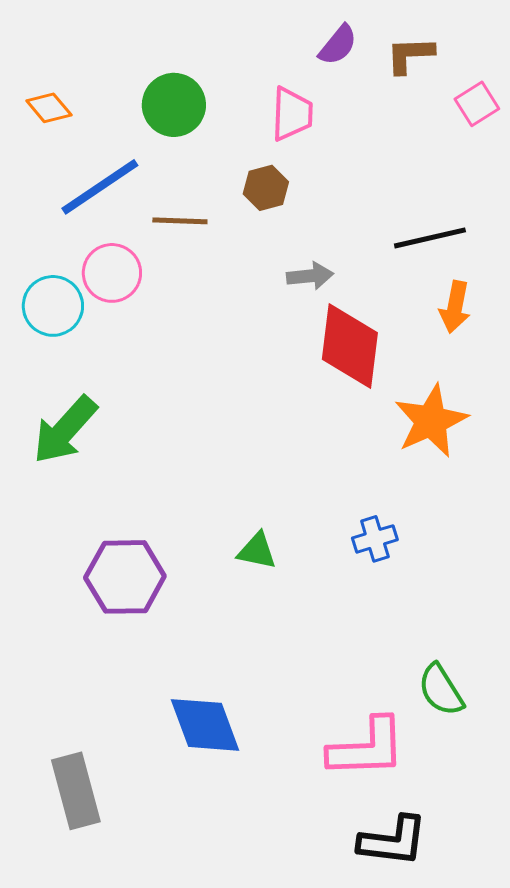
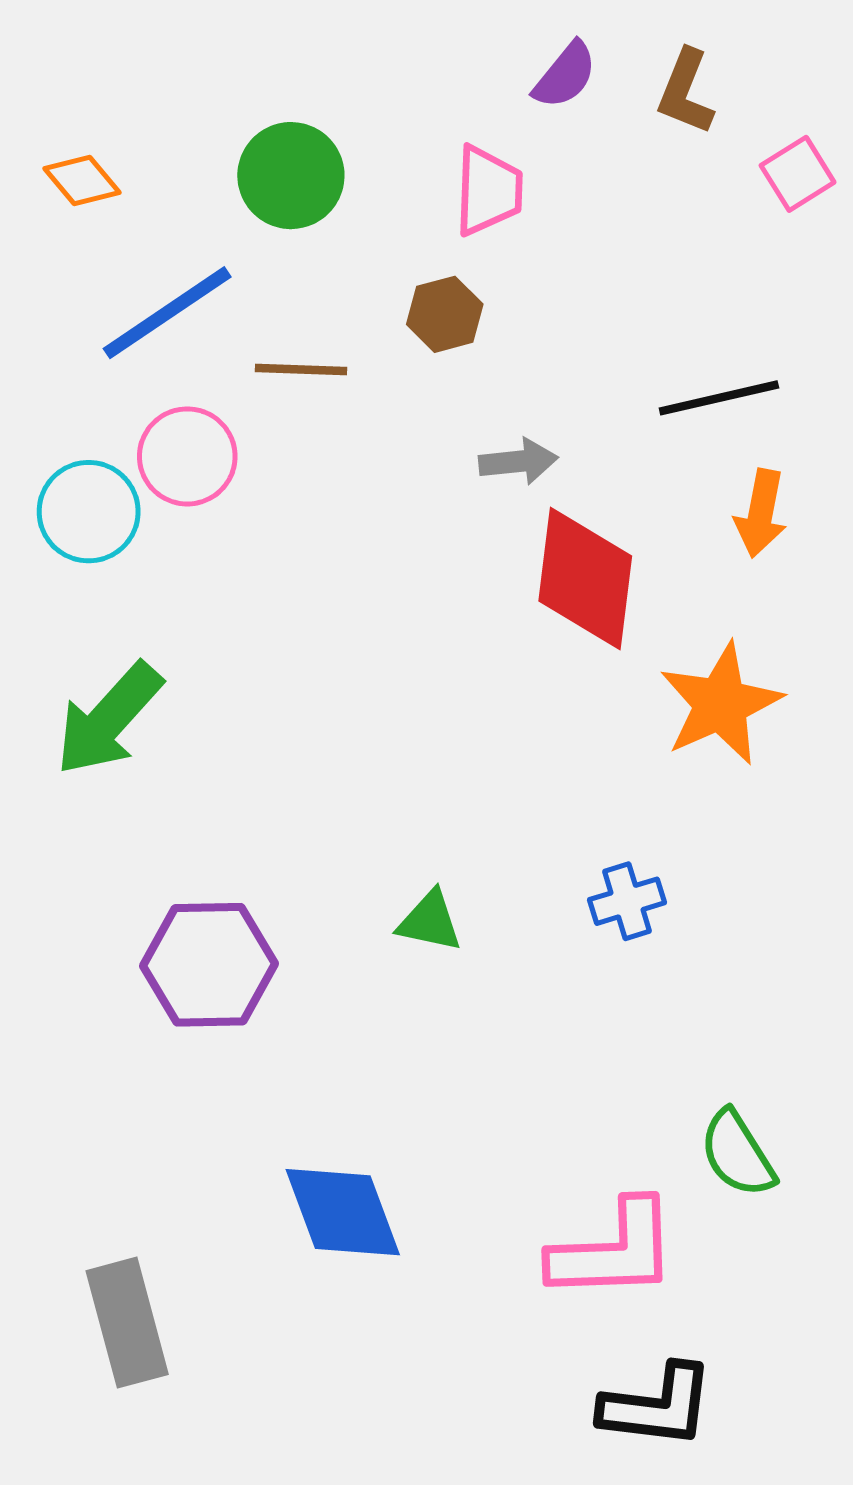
brown L-shape: (410, 55) -> (686, 92), turned -66

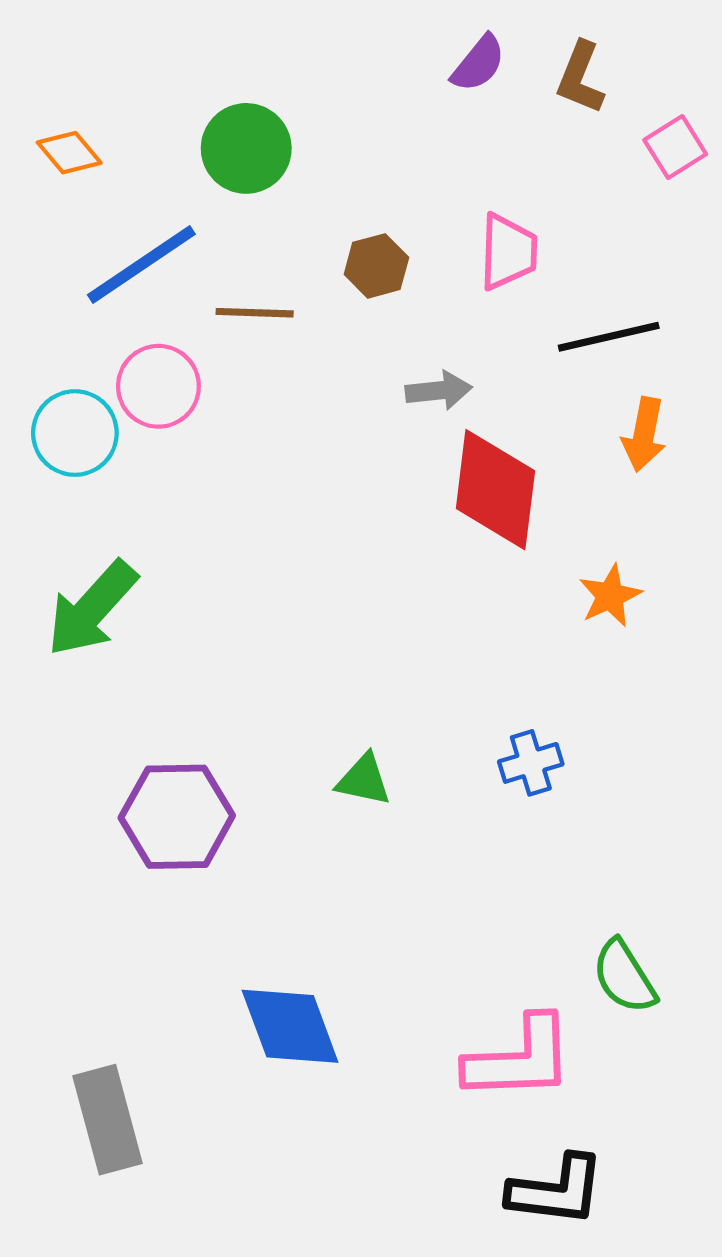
pink trapezoid: (488, 191) -> (508, 252), moved
orange star: (721, 704) -> (610, 596), size x0.6

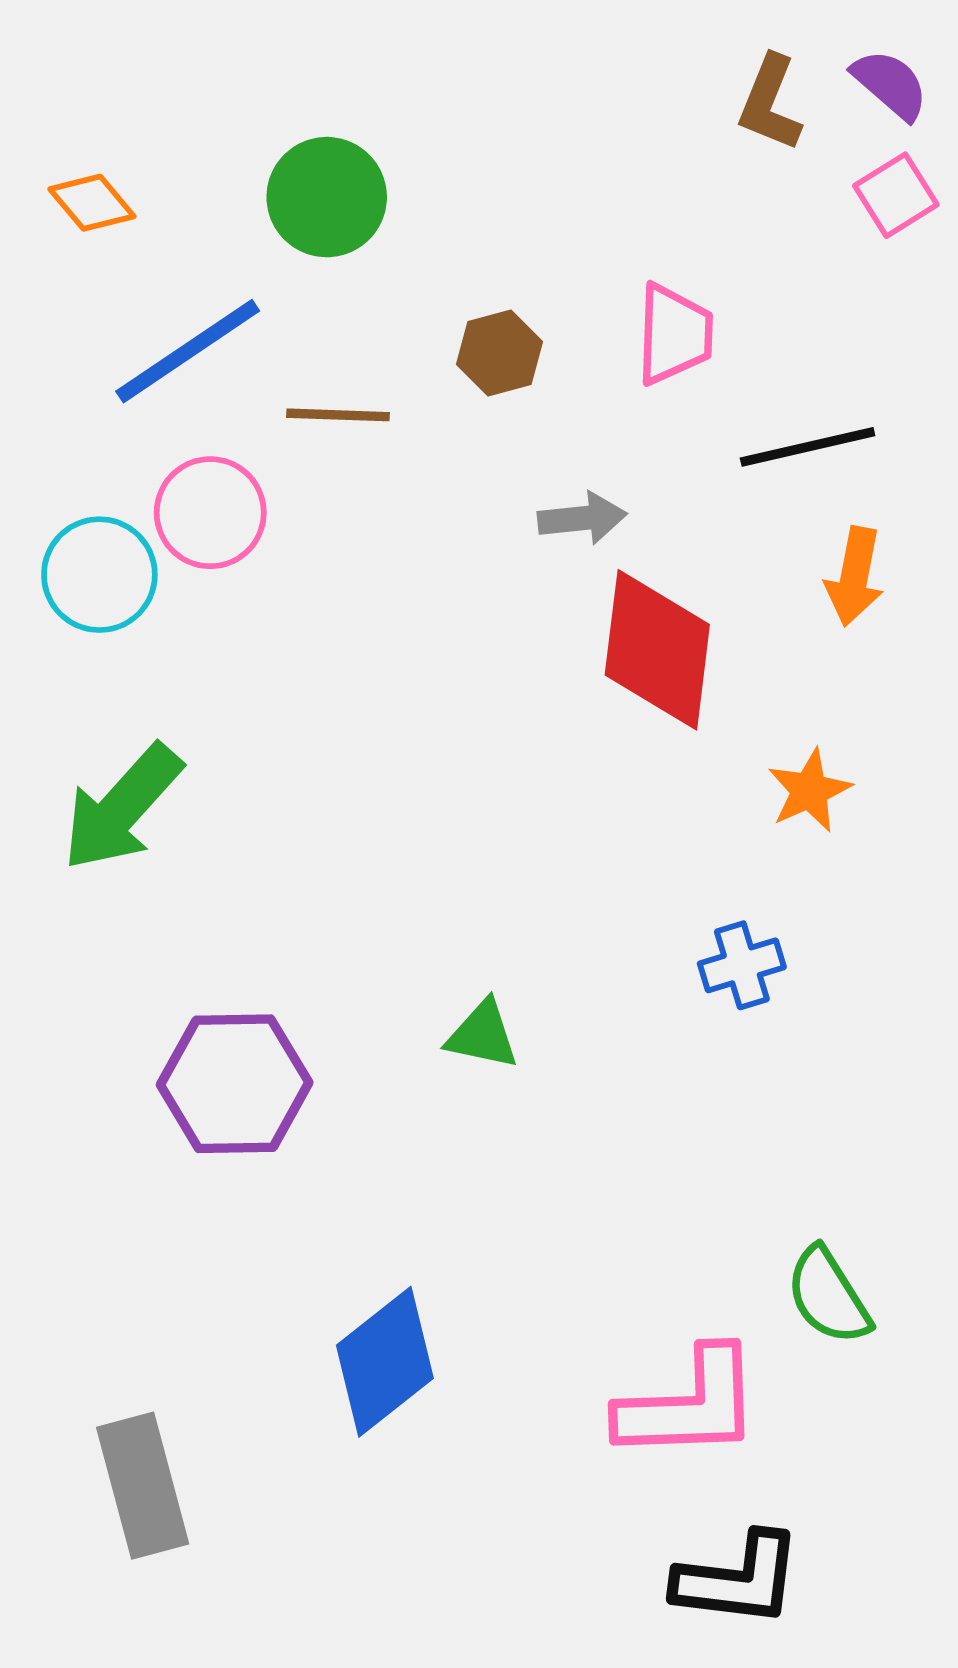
purple semicircle: (478, 63) -> (890, 84), moved, turned -88
blue cross: (531, 763) -> (742, 965), moved
blue diamond: (290, 1026) -> (385, 1362), turned 72

